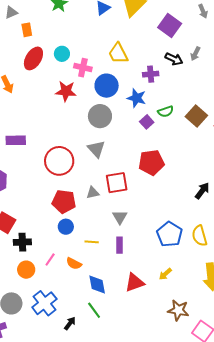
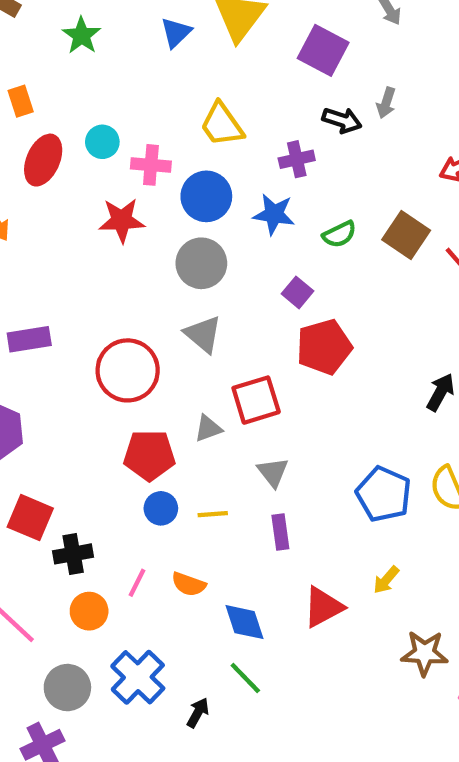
purple square: (147, 122) -> (298, 292), moved
yellow line: (92, 242) -> (213, 514), moved

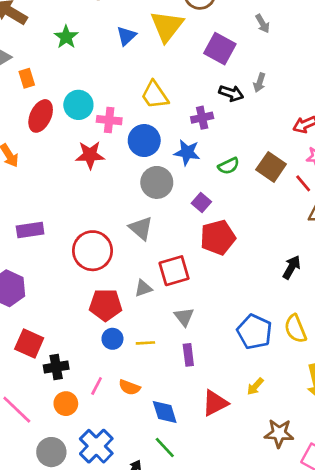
cyan circle: (102, 142) -> (78, 105), size x1.4
gray circle: (201, 263) -> (157, 182), moved

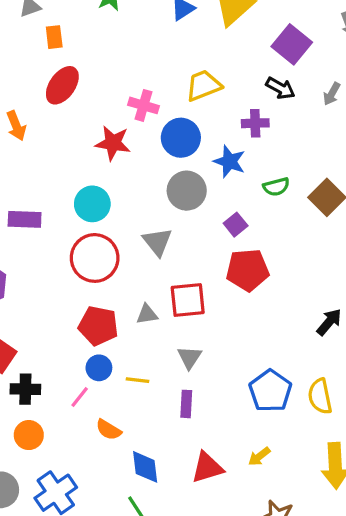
black arrow: (231, 93) -> (280, 88), moved
yellow trapezoid: (155, 95) -> (203, 85), turned 92
cyan circle: (78, 105) -> (92, 204), moved
pink line: (97, 386) -> (80, 397), moved

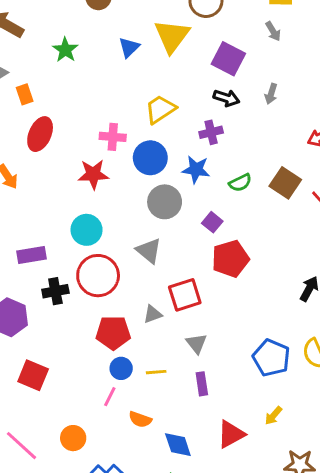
black cross: (25, 389) -> (55, 291), moved

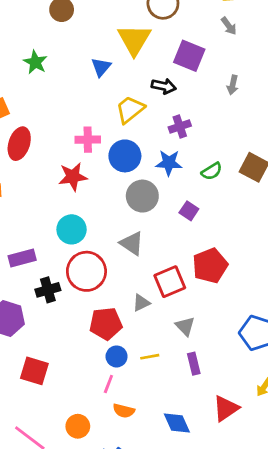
blue triangle: (129, 47) -> (101, 67), moved
black arrow: (226, 98) -> (164, 86), moved
red pentagon: (230, 259) -> (210, 266), moved
orange semicircle: (140, 419) -> (124, 411), moved

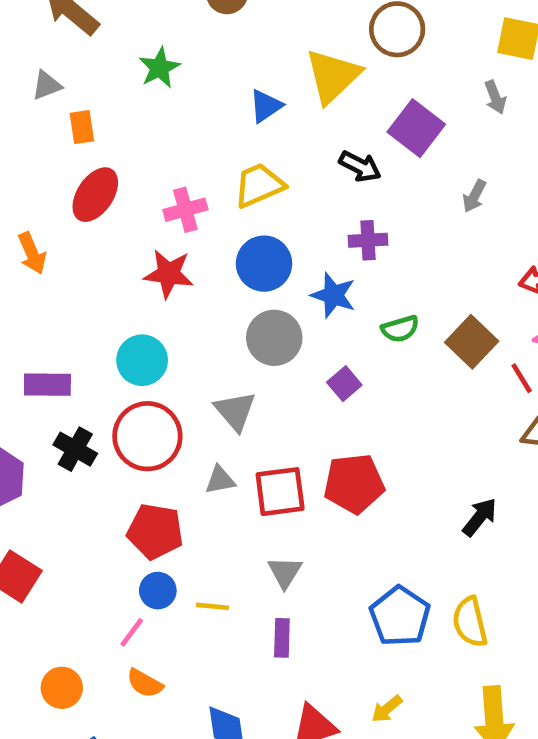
yellow trapezoid: (130, 109) -> (259, 185), moved
pink cross: (88, 140) -> (185, 210), moved, turned -30
black cross: (48, 290) -> (75, 449), turned 30
gray triangle: (141, 303) -> (220, 480), moved

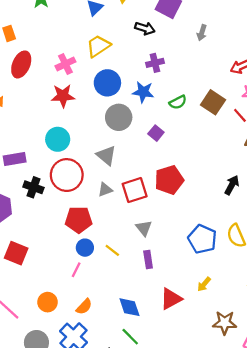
yellow line: (213, 606) -> (112, 250), turned 42
orange semicircle: (145, 683) -> (84, 307), moved, turned -66

